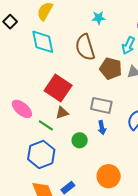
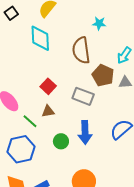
red square: (58, 88) -> (48, 86), size x0.6
gray rectangle: (101, 105) -> (83, 96), moved
blue arrow: (102, 128) -> (85, 132), size x1.6

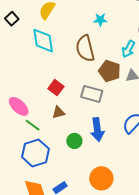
green line: (30, 121) -> (33, 125), moved

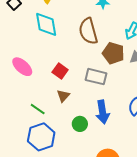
pink ellipse: (19, 106) -> (22, 67), moved
brown triangle: (58, 112) -> (63, 96), turned -32

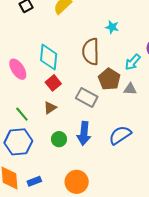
cyan diamond: (46, 24) -> (49, 57), moved

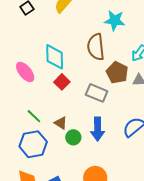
cyan star: (112, 27) -> (115, 20), size x1.5
brown triangle: (50, 108) -> (61, 123), moved, turned -48

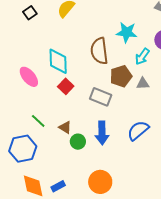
cyan star: (115, 20) -> (127, 32), moved
brown pentagon: (117, 73) -> (121, 76), turned 30
blue hexagon: (33, 144) -> (23, 149), moved

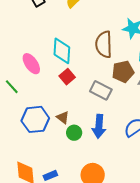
green line: (38, 121) -> (12, 87), moved
blue hexagon: (23, 149) -> (35, 119), moved

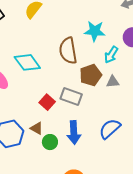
cyan diamond: (62, 51) -> (27, 62), turned -32
red square: (67, 77) -> (47, 102), moved

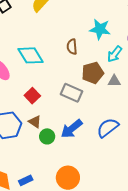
brown semicircle: (68, 51) -> (72, 47), size x0.6
red square: (47, 102) -> (32, 96), moved
blue arrow: (74, 133) -> (72, 129), turned 50

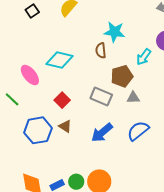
cyan star: (100, 29) -> (114, 32), moved
cyan diamond: (30, 55) -> (59, 60), turned -44
gray triangle: (114, 81) -> (133, 98), moved
green circle: (47, 136) -> (76, 182), moved

